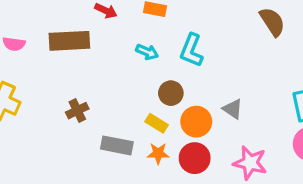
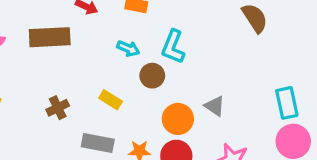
brown circle: (171, 93) -> (152, 76), moved
yellow rectangle: (157, 123) -> (111, 100), moved

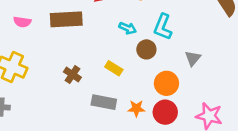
gray triangle: (215, 106) -> (193, 58), moved, turned 36
brown cross: (58, 108) -> (72, 75), turned -30

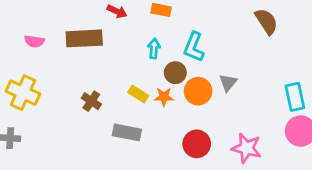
cyan arrow: (128, 28) -> (154, 48), turned -108
orange circle: (166, 83) -> (198, 91), moved
orange star: (136, 108) -> (164, 97), moved

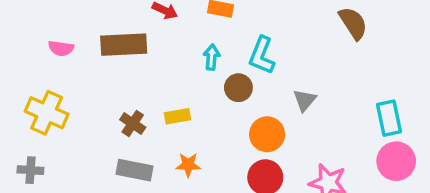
orange circle: (198, 91) -> (267, 134), moved
yellow rectangle: (138, 94) -> (177, 116), moved, turned -42
orange star: (164, 97) -> (188, 165), moved
gray rectangle: (127, 132) -> (134, 170), moved

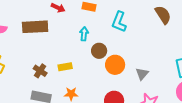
cyan L-shape: (262, 55) -> (119, 22), moved
gray triangle: (305, 100) -> (142, 74), moved
orange circle: (267, 134) -> (115, 65), moved

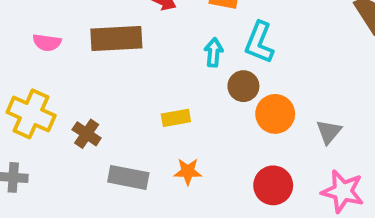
cyan L-shape: (119, 22) -> (259, 42), moved
brown cross: (40, 71) -> (87, 134), moved

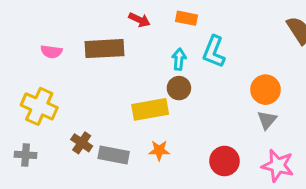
brown circle: (243, 86) -> (179, 88), moved
orange circle: (275, 114) -> (265, 90), moved
yellow rectangle: (176, 118) -> (150, 109), size x1.6
brown cross: (87, 134) -> (82, 143), moved

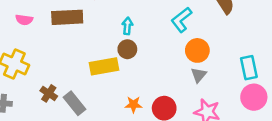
cyan L-shape: (214, 52) -> (181, 20), moved, turned 30
orange star: (159, 150) -> (133, 105), moved
gray rectangle: (114, 155) -> (75, 103), turned 40

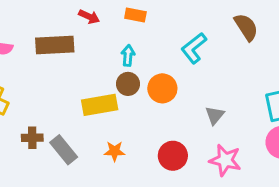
orange circle: (197, 50) -> (162, 88), moved
brown cross: (49, 93) -> (32, 138), turned -35
orange star: (133, 105) -> (115, 151), moved

